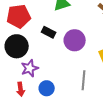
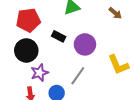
gray line: (84, 80) -> (78, 76), moved, turned 30

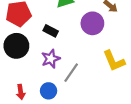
purple circle: (85, 44) -> (92, 23), moved
purple star: (39, 73) -> (51, 59), moved

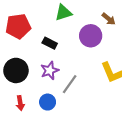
black circle: (16, 46) -> (16, 70), moved

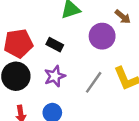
red pentagon: (18, 26) -> (18, 43), moved
gray line: (70, 84) -> (94, 82), moved

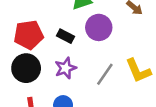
purple circle: (102, 36) -> (99, 27), moved

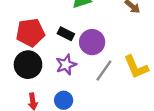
purple circle: (99, 27) -> (92, 42), moved

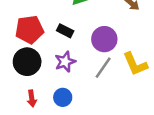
purple circle: (92, 42) -> (104, 39), moved

